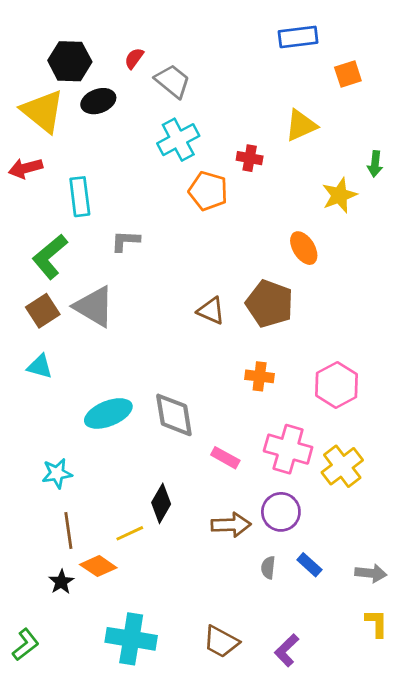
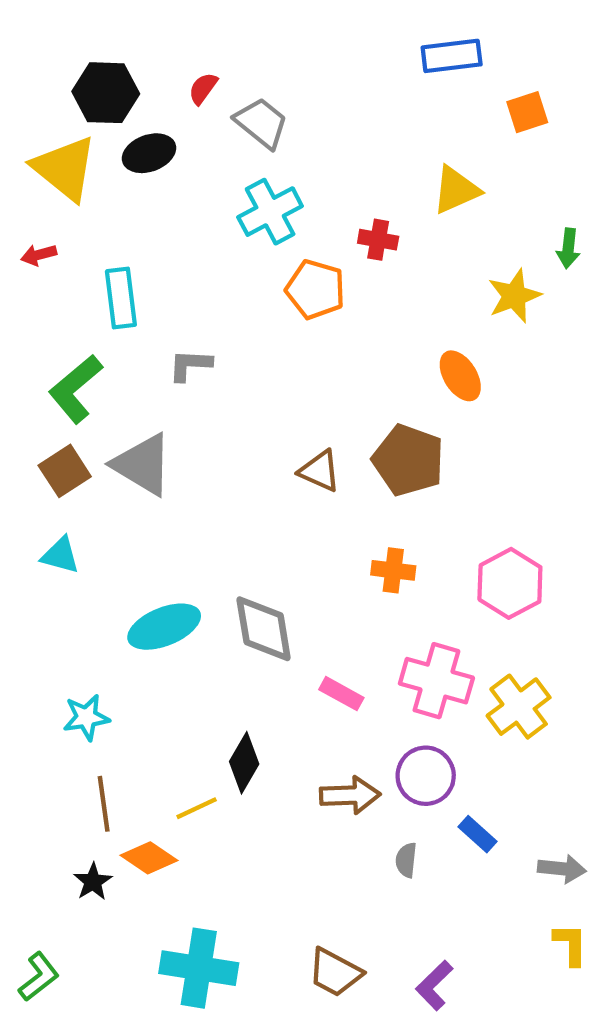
red arrow: (26, 168) -> (39, 255), size x0.7
blue rectangle: (309, 565) -> (478, 834), moved

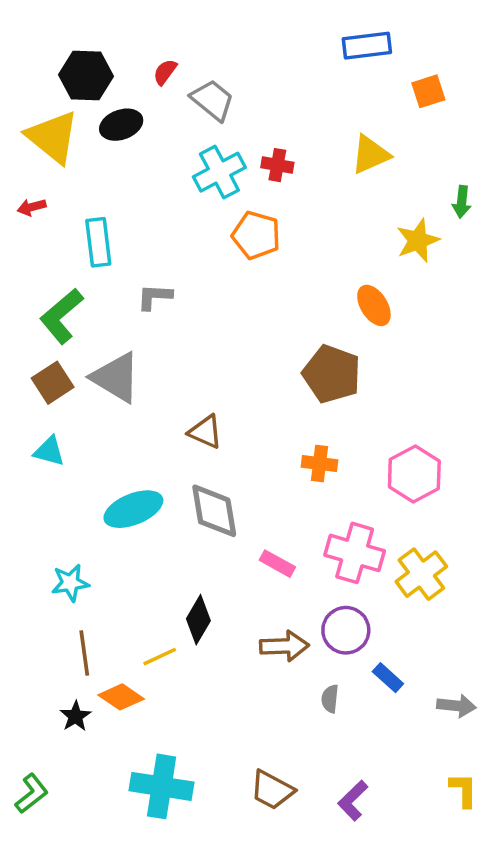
red cross: (378, 240) -> (277, 165), moved
brown triangle: (320, 471) -> (205, 432), moved
yellow L-shape: (570, 944) -> (463, 790), moved

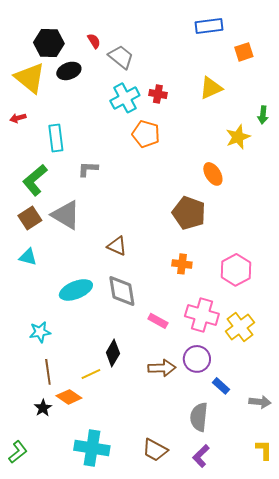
red semicircle: (165, 72) -> (94, 41), turned 112
gray semicircle: (330, 699) -> (199, 417), moved, size x1.8

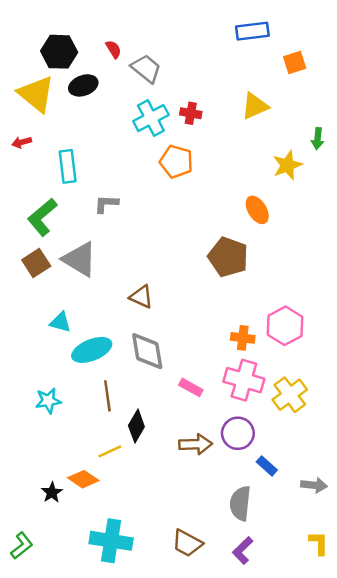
cyan triangle: (28, 257) -> (60, 322), moved
orange cross: (182, 264) -> (243, 338), moved
brown line: (48, 372) -> (107, 396), moved

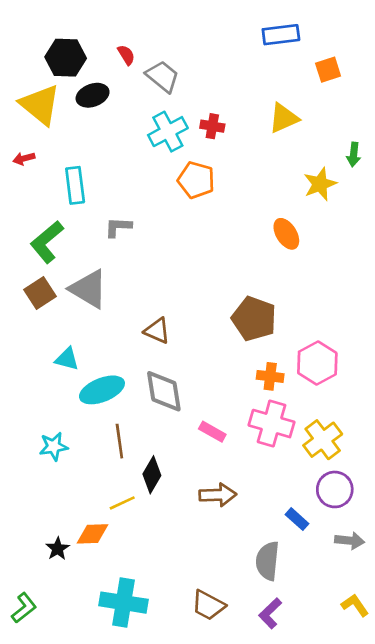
brown pentagon: (228, 257) -> (254, 319), moved
purple circle: (238, 433) -> (335, 489), moved
orange diamond: (83, 479) -> (93, 534), turned -36
yellow L-shape: (319, 543) -> (355, 605), turned -35

